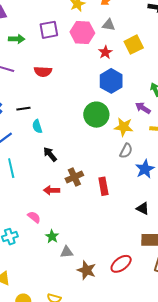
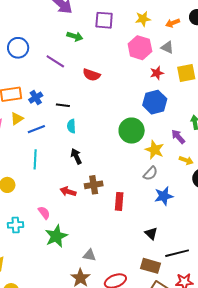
purple square: (49, 30) -> (104, 20), moved
green star: (52, 236) -> (56, 236), size x1.6
gray triangle: (67, 252) -> (89, 255), moved

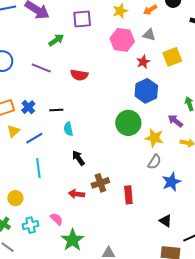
green arrow: (75, 36) -> (56, 40), turned -42
cyan cross: (16, 225) -> (31, 225), moved

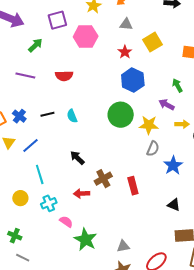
pink hexagon: (122, 40) -> (86, 37), moved
cyan semicircle: (68, 129) -> (72, 116), moved
yellow circle: (15, 198) -> (20, 198), moved
cyan cross: (31, 225) -> (49, 203), moved

